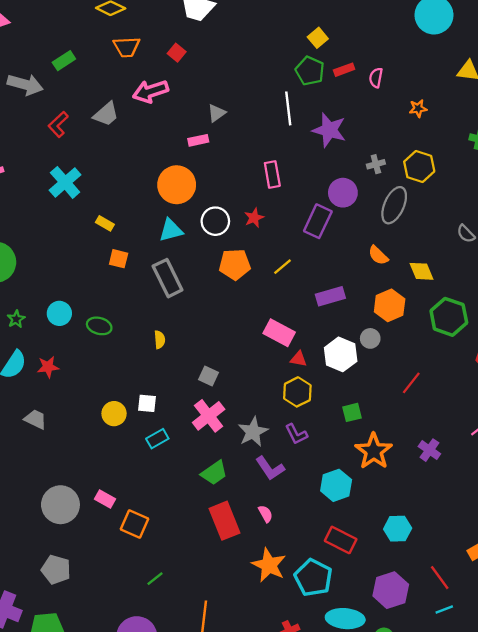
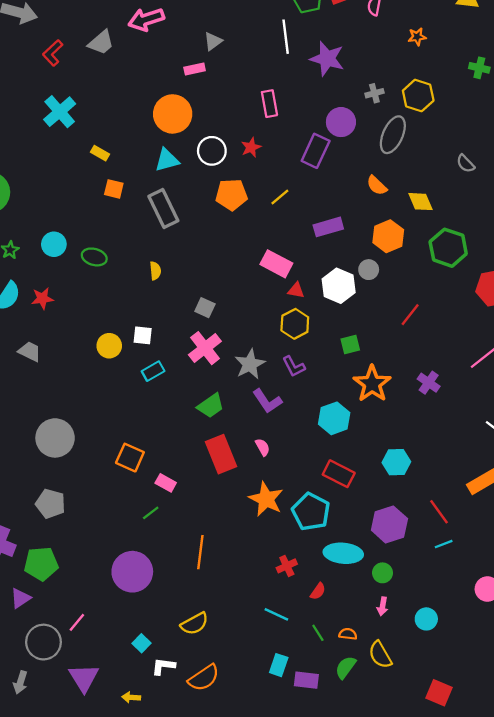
pink rectangle: (105, 499) -> (166, 483), moved

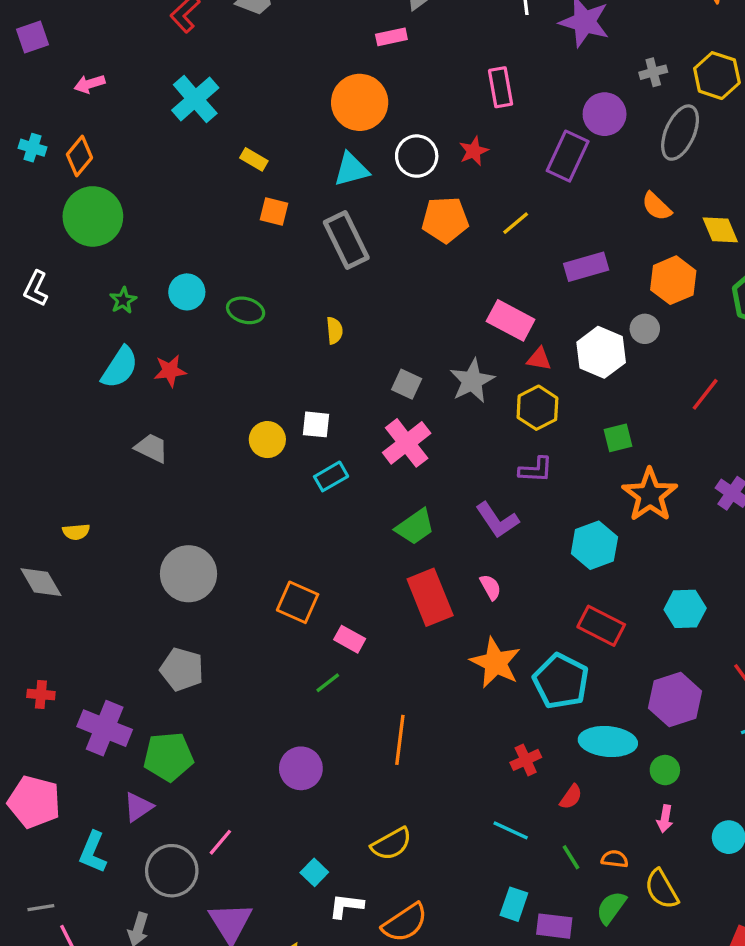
gray star: (250, 364) -> (472, 381), moved
purple L-shape: (294, 366) -> (536, 470), turned -60
purple circle: (132, 572) -> (301, 768), size x0.7

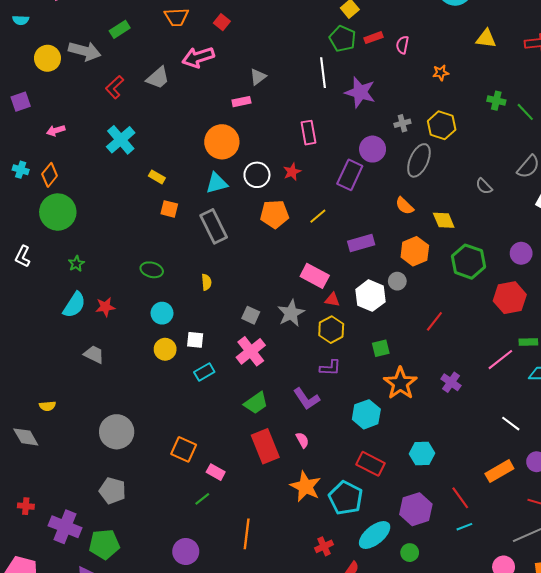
cyan circle: (187, 292) -> (162, 313), moved
cyan ellipse: (608, 742) -> (375, 535), turned -44

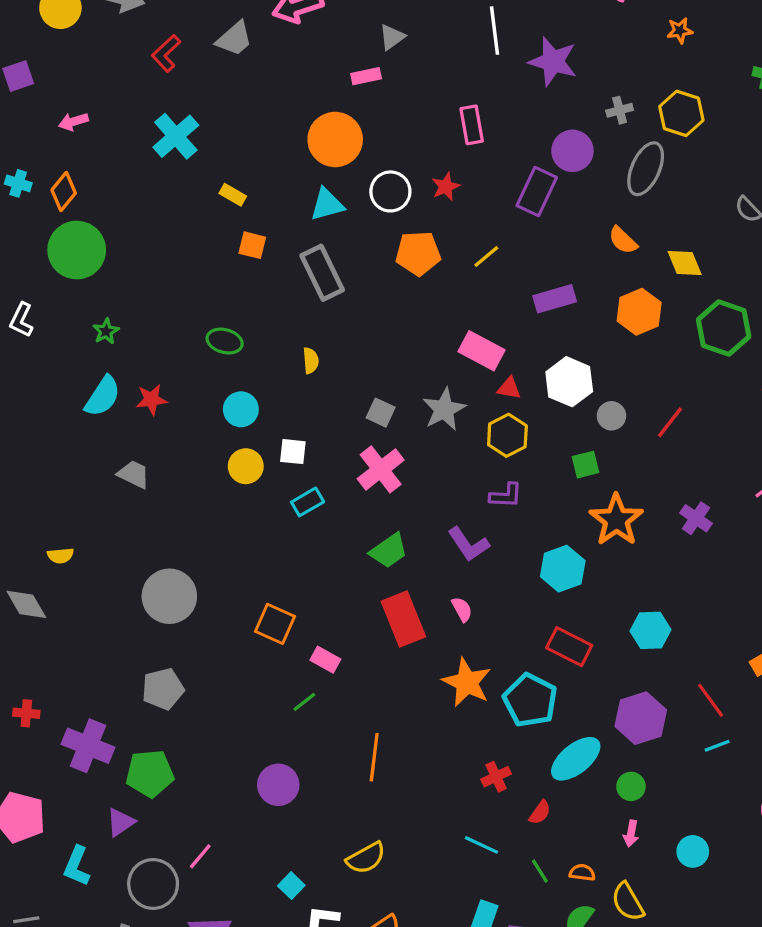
gray circle: (397, 281) -> (611, 416), moved
gray pentagon: (112, 491) -> (163, 689), turned -30

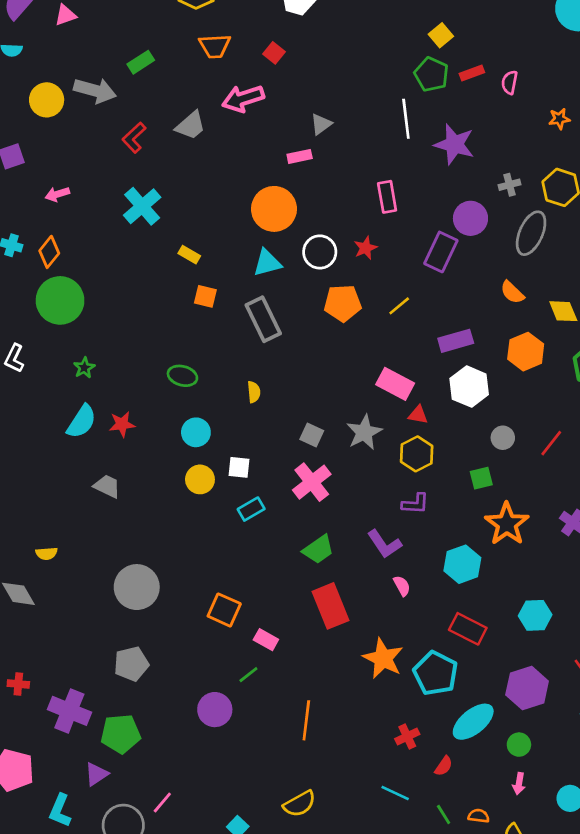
white hexagon: (569, 382) -> (469, 387), moved
pink semicircle: (462, 609) -> (402, 586), moved
purple circle: (278, 785) -> (215, 710), moved

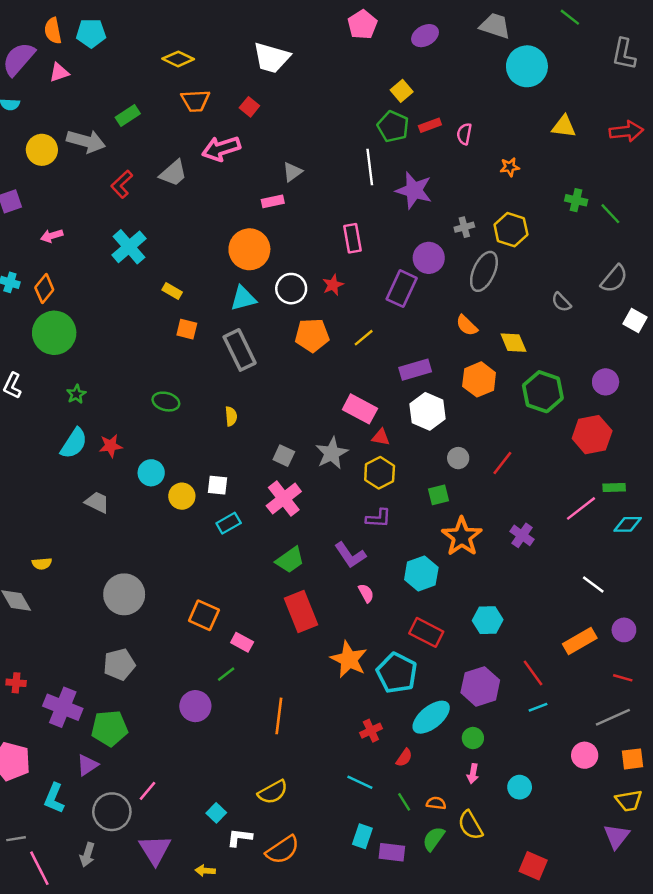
cyan circle: (196, 432) -> (151, 473), moved

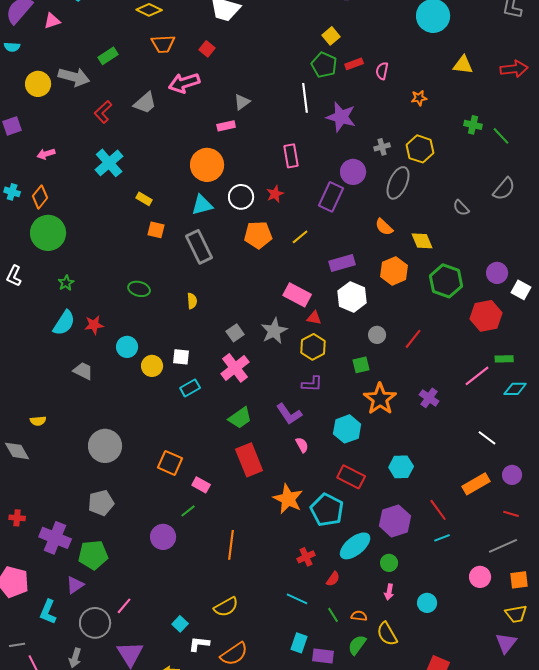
white square: (635, 321) -> (521, 290), moved
gray square: (284, 456) -> (235, 333), turned 30

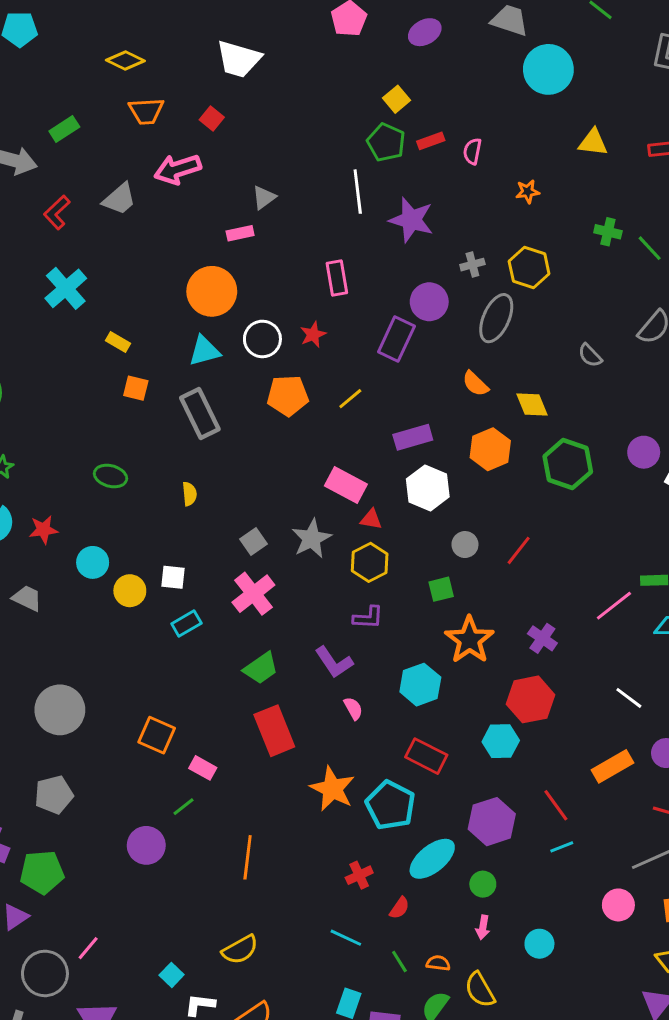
red hexagon: (486, 316) -> (531, 699), moved

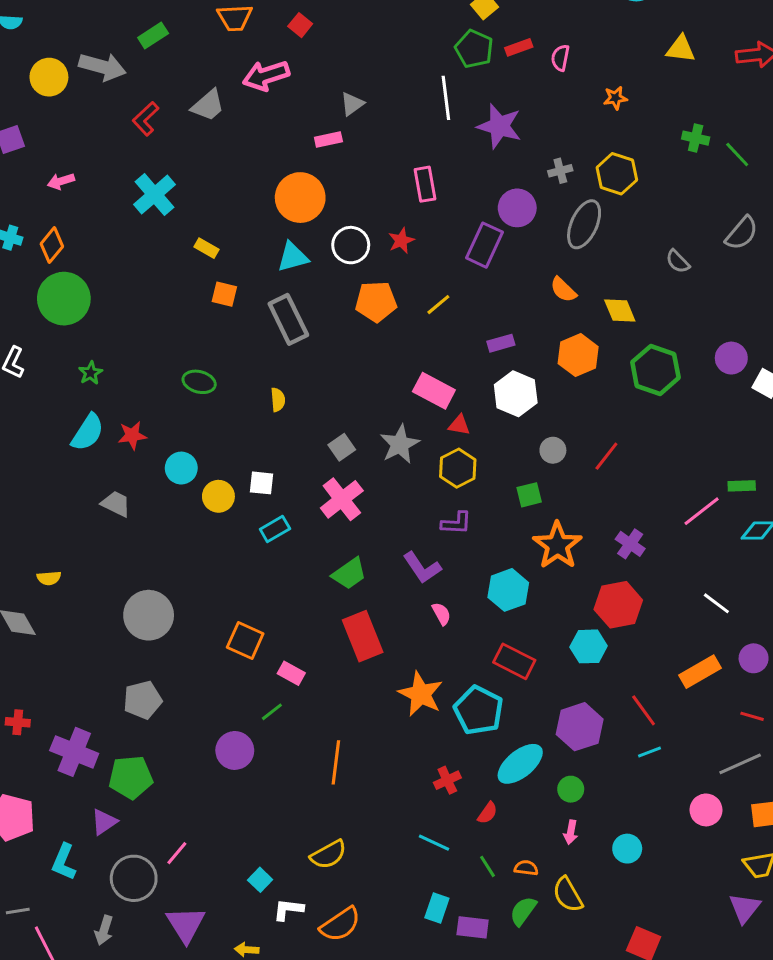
purple rectangle: (413, 437) -> (501, 343), size x0.7

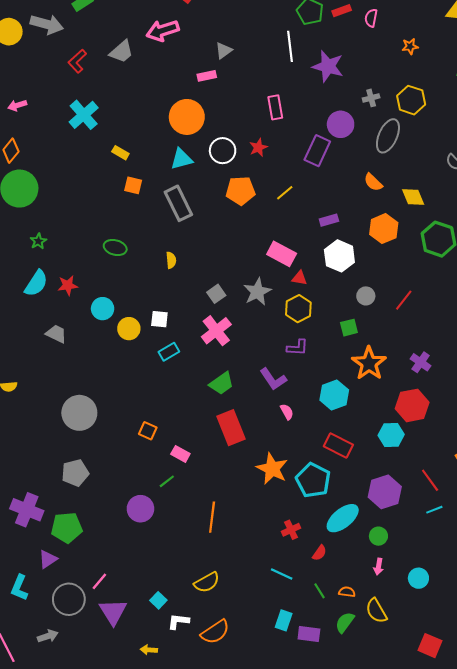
orange square: (245, 640) -> (148, 431), size x0.7
purple triangle: (186, 924) -> (113, 612), moved
gray arrow: (104, 930) -> (48, 636), turned -126

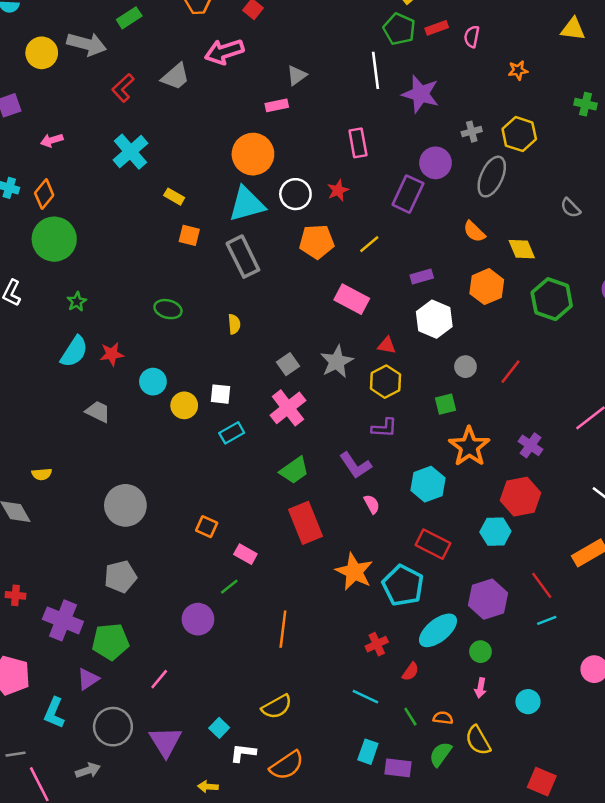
cyan triangle: (182, 159) -> (247, 204), size x1.4
pink rectangle: (282, 254) -> (352, 299), moved
pink line: (99, 581) -> (159, 679), moved

